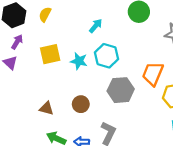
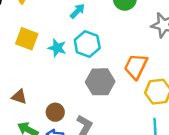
yellow square: (50, 54) -> (27, 39), turned 30
brown circle: (81, 104) -> (55, 112), moved

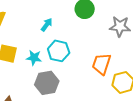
gray hexagon: (100, 82) -> (47, 83), moved

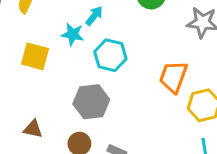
cyan star: (34, 58) -> (73, 34), moved

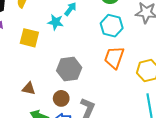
cyan hexagon: (110, 55) -> (112, 26), moved
orange trapezoid: (173, 77) -> (114, 58), moved

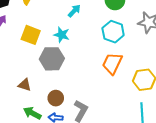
cyan star: (56, 22) -> (62, 35), moved
gray hexagon: (69, 69) -> (52, 59), moved

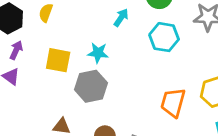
cyan arrow: (74, 11) -> (121, 18), moved
orange trapezoid: (112, 63) -> (173, 103), moved

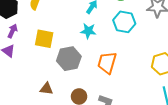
cyan star: (98, 53) -> (88, 31), moved
orange trapezoid: (173, 103) -> (107, 63), moved

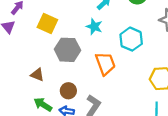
cyan hexagon: (124, 22) -> (131, 39), moved
orange trapezoid: (107, 63) -> (105, 64), turned 130

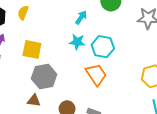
cyan hexagon: (131, 39) -> (103, 47), moved
gray hexagon: (67, 50) -> (44, 76), moved

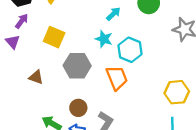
gray hexagon: (44, 76) -> (77, 66), moved
brown triangle: (34, 101) -> (36, 77), moved

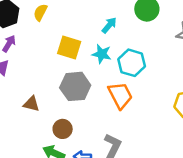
yellow square: (54, 37) -> (69, 48), moved
brown circle: (78, 108) -> (63, 129), moved

